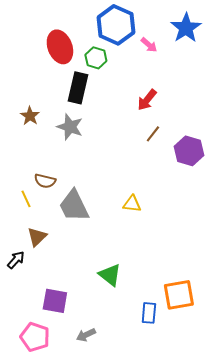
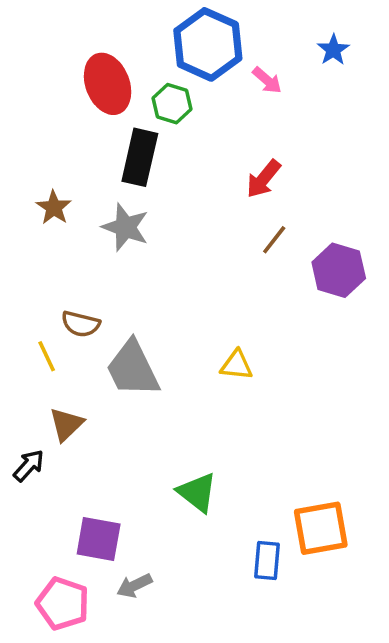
blue star: (186, 28) -> (333, 50), size x0.6
gray arrow: (86, 335) -> (134, 586), moved

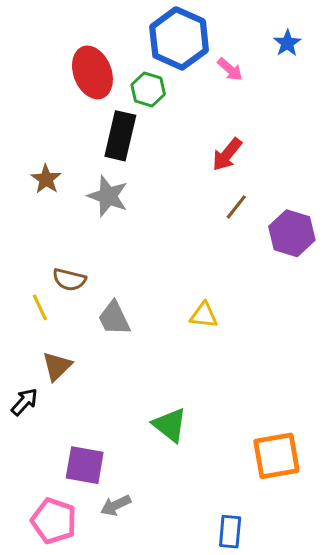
gray trapezoid: (133, 369) -> (114, 318), size x0.7
blue rectangle: (267, 561) -> (230, 532), moved

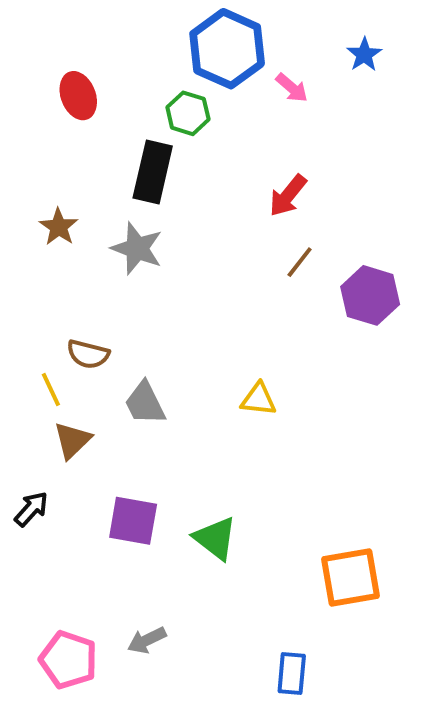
red ellipse: (92, 72) -> (78, 96), moved, size x0.7
brown triangle: (57, 366) -> (72, 440), moved
purple square: (85, 465) -> (133, 521), moved

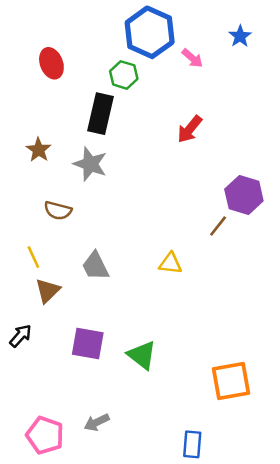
brown line: (300, 262) -> (218, 226), moved
brown semicircle: (88, 354) -> (58, 211), moved

